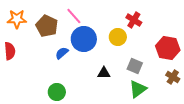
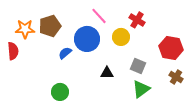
pink line: (74, 16) -> (99, 16), moved
orange star: (17, 19) -> (25, 29), moved
brown pentagon: (47, 26) -> (50, 26), turned 30

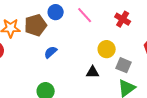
yellow circle: (121, 37) -> (107, 49), moved
blue circle: (87, 39) -> (56, 12), moved, size x0.6

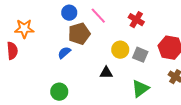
brown pentagon: (36, 25) -> (79, 34), moved
gray square: (124, 65) -> (140, 55), moved

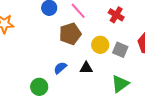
brown pentagon: (79, 34) -> (70, 34), moved
blue semicircle: (64, 53) -> (60, 68), moved

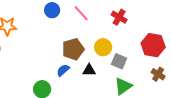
brown pentagon: (70, 34) -> (73, 49), moved
gray square: (120, 50) -> (119, 61), moved

